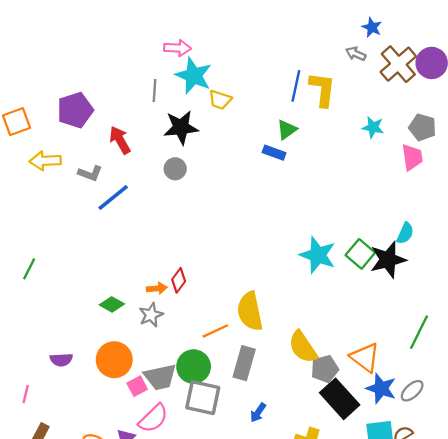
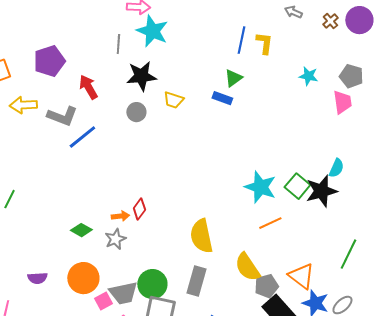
brown cross: (398, 64) -> (330, 21), size x0.5
yellow L-shape: (322, 89) -> (264, 43), size x0.7
yellow trapezoid: (220, 100) -> (173, 100), moved
gray L-shape: (90, 173) -> (62, 116), size x1.4
orange line: (215, 331) -> (270, 223), moved

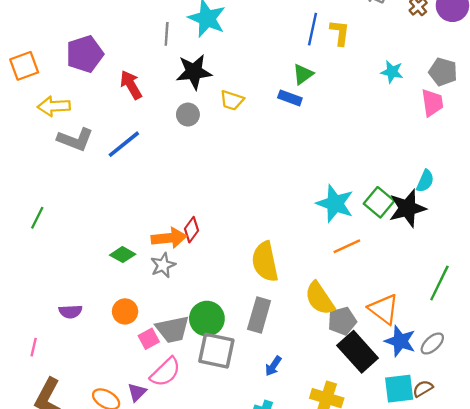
gray L-shape: (62, 116) -> (75, 139), moved
orange arrow: (120, 216) -> (169, 238), size x1.6
orange circle: (83, 278) -> (125, 311), size x0.7

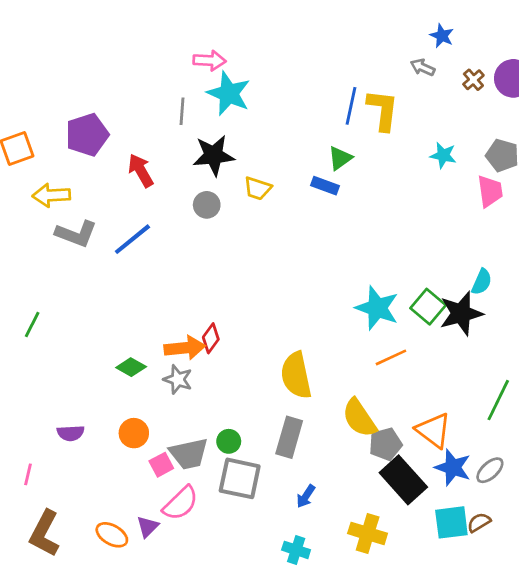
yellow L-shape: (340, 33) -> (383, 110), size x1.4
gray star: (163, 265) -> (178, 379), turned -30
green circle: (207, 319) -> (229, 441), size x0.6

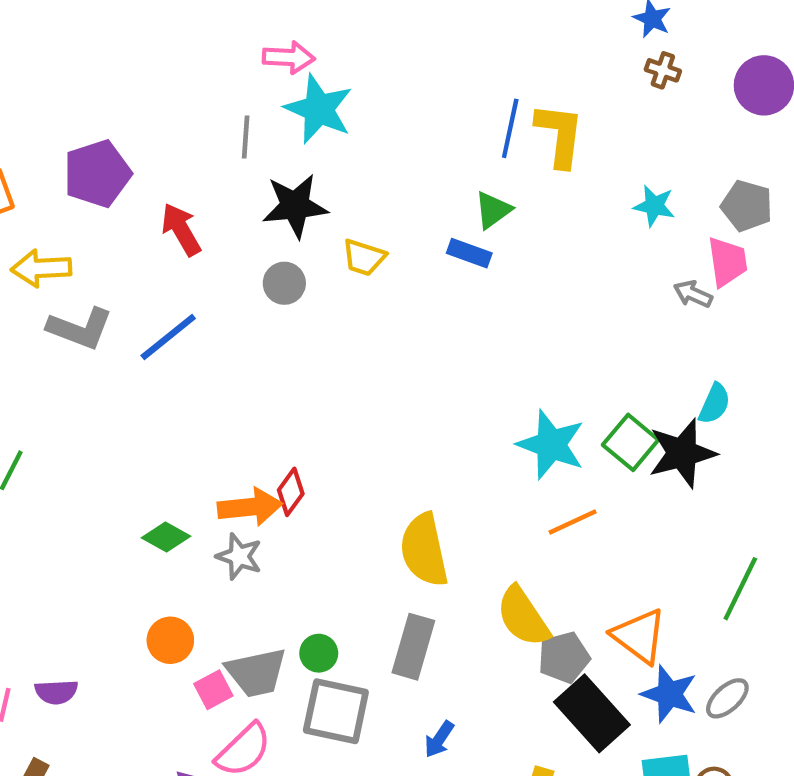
gray arrow: (423, 67) -> (693, 294), moved
brown cross: (473, 80) -> (663, 70), moved, turned -30
purple semicircle: (71, 433) -> (56, 692), moved

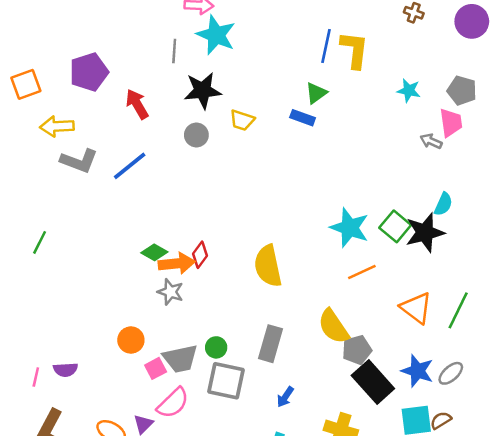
green diamond: (166, 537) -> (154, 252), moved
yellow semicircle: (424, 550) -> (268, 266), moved
orange triangle: (639, 636) -> (416, 308), moved

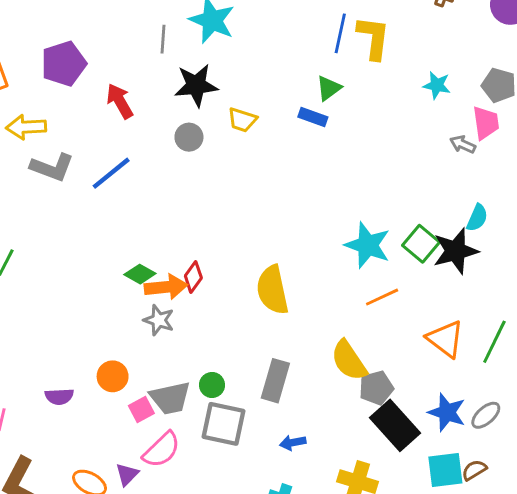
purple semicircle: (65, 370) -> (59, 397), moved
blue arrow: (285, 397) -> (293, 443), turned 45

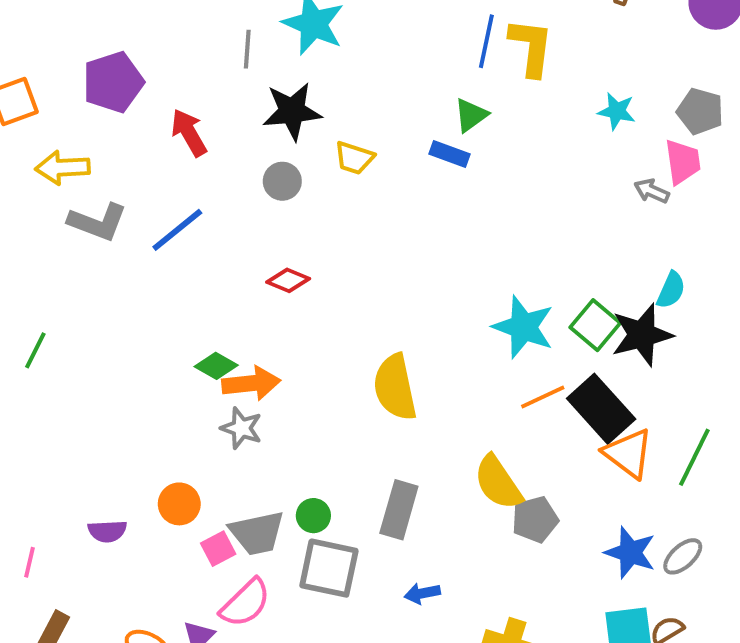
red diamond: (193, 277) -> (288, 280), moved, turned 76
black rectangle: (395, 425) -> (601, 409), moved

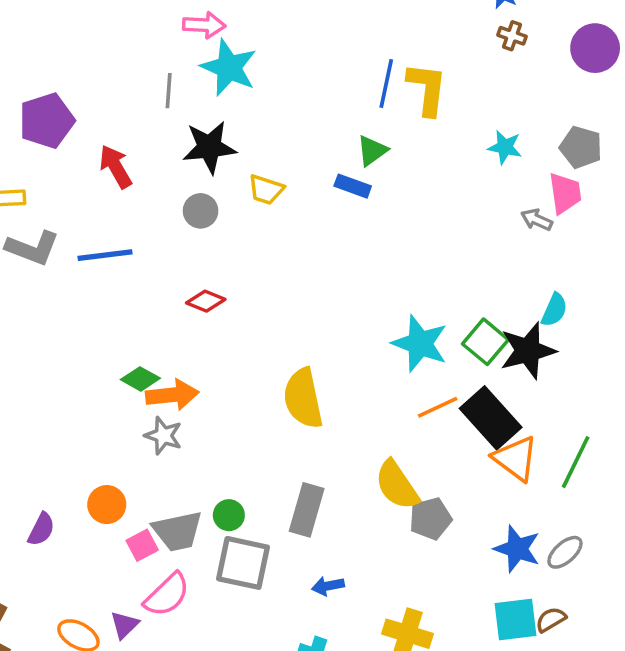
blue line: (177, 230) -> (105, 255), turned 32
purple semicircle: (107, 531) -> (41, 529), turned -60

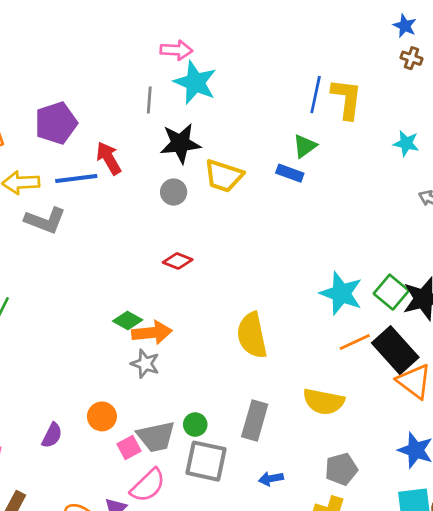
yellow trapezoid: (266, 190) -> (224, 176), size x1.4
blue line: (105, 255) -> (76, 178), moved
yellow semicircle: (397, 485) -> (324, 402), turned -45
gray pentagon: (431, 519) -> (341, 469), moved

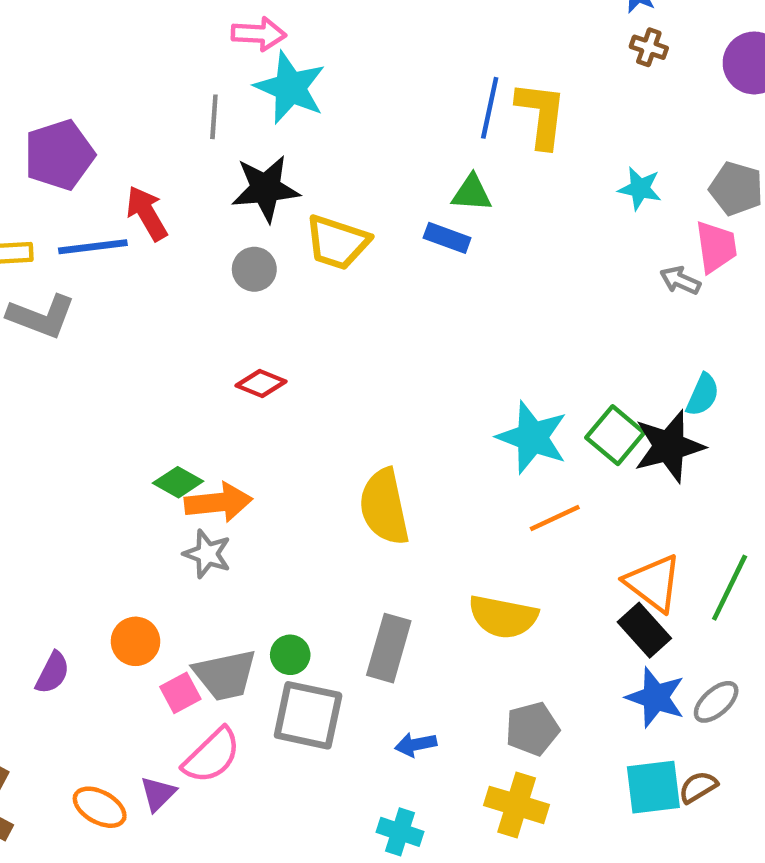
green triangle: (305, 146) -> (472, 193), turned 40
black rectangle: (395, 350) -> (644, 630), moved, size x0.7

